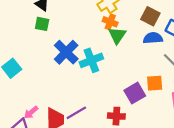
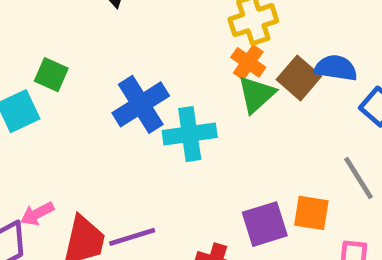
brown square: (150, 16) -> (299, 78), moved
green square: (42, 24) -> (51, 75), moved
blue semicircle: (153, 38) -> (336, 68), moved

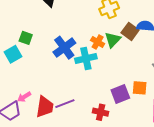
orange cross: (248, 62) -> (98, 42), moved

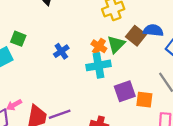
blue cross: (64, 48) -> (61, 51), size x0.6
cyan cross: (86, 59) -> (99, 65), moved
purple square: (120, 94) -> (125, 91), moved

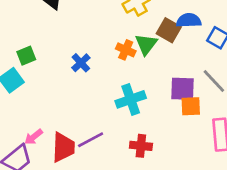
green square: (18, 39) -> (26, 56), turned -35
cyan cross: (99, 65) -> (131, 99), moved
purple square: (125, 91) -> (183, 89), moved, turned 30

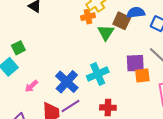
orange cross: (126, 50) -> (88, 17), moved, turned -32
blue cross: (81, 63) -> (67, 82), moved, size x1.6
pink arrow: (33, 137) -> (31, 86), moved

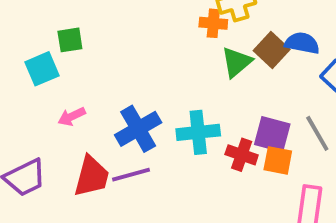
red cross: (108, 108) -> (242, 155), moved

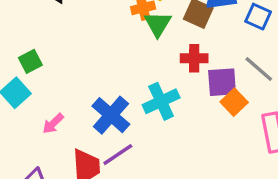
green triangle: (237, 62) -> (158, 24), moved
red cross: (242, 155) -> (194, 58), moved
orange square: (278, 160) -> (234, 102), turned -36

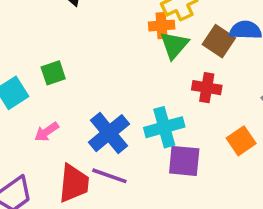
green square: (30, 61) -> (53, 73), moved
purple square: (222, 82) -> (184, 161), moved
purple line: (118, 155) -> (109, 176), turned 44

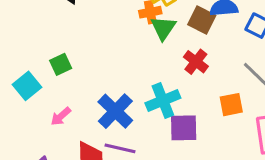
red cross: (207, 88) -> (196, 62), turned 35
orange square: (241, 141) -> (231, 105), turned 30

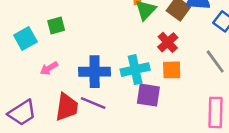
orange square: (231, 105) -> (172, 70), moved
blue cross: (115, 111) -> (95, 72), turned 36

